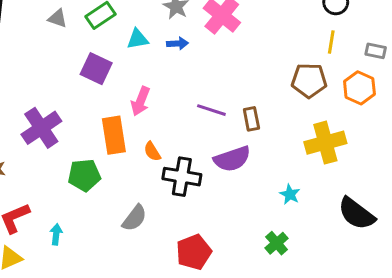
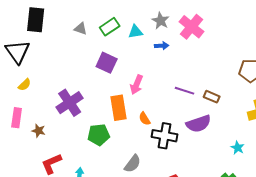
cyan triangle: (137, 39) -> (136, 32), moved
brown rectangle: (251, 119) -> (212, 97), turned -56

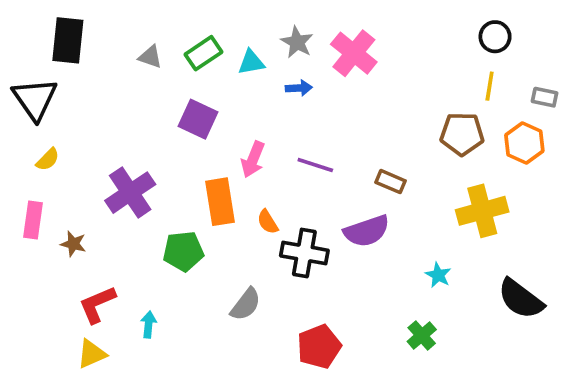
purple line: (185, 91) -> (315, 165), moved

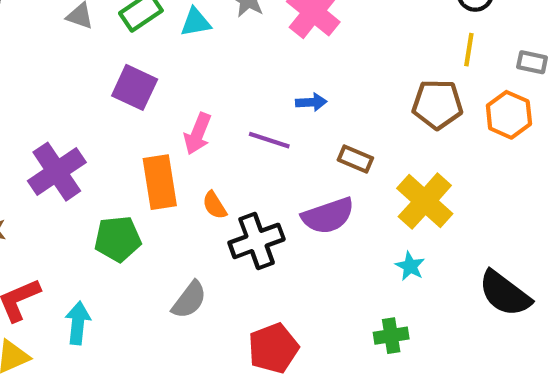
blue arrow: (299, 88) -> (311, 102), moved
yellow cross: (482, 211) -> (425, 201), moved, turned -33
black cross: (304, 253) -> (257, 241), turned -30
cyan arrow: (149, 325) -> (78, 323), size x1.4
green cross: (422, 336) -> (391, 336), turned 32

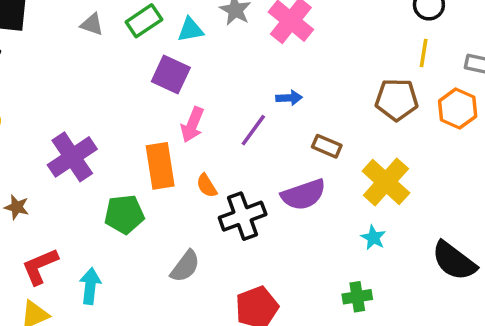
purple square: (135, 87) -> (171, 75), moved
purple line: (269, 140) -> (253, 130), turned -72

